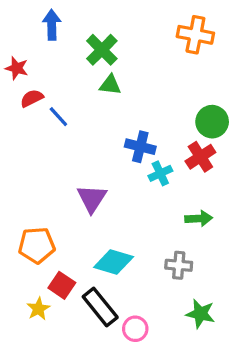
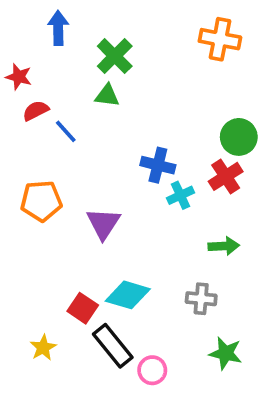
green triangle: (110, 85) -> (107, 96), moved
orange pentagon: (37, 245) -> (41, 201), moved
red square: (62, 285) -> (83, 308), moved

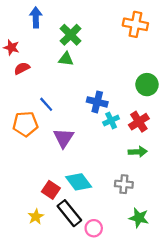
blue line: (66, 131) -> (46, 104), moved
red cross: (226, 176) -> (139, 122), moved
cyan diamond: (128, 295) -> (79, 182), turned 36
yellow star: (43, 348) -> (36, 217), moved

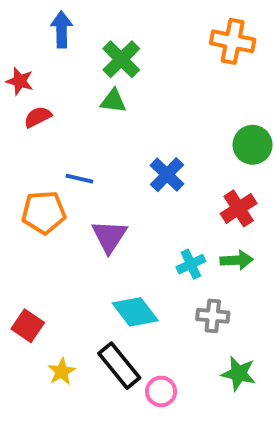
blue cross: (97, 102) -> (167, 175), turned 30
blue line: (46, 104) -> (79, 179), turned -35
cyan cross: (111, 120) -> (191, 264), moved
red square: (51, 190) -> (28, 326), moved

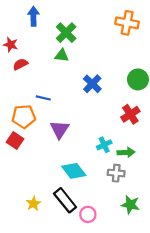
blue cross: (167, 175) -> (92, 84), moved
green arrow: (237, 260) -> (126, 152), moved
red square: (28, 326) -> (15, 140), moved

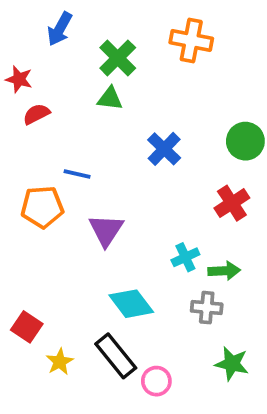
blue arrow: (33, 16) -> (60, 29), turned -150
orange cross: (127, 23) -> (191, 41), moved
red square: (15, 140) -> (27, 327), moved

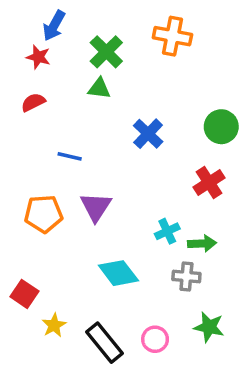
red star: (19, 79) -> (38, 57), moved
orange pentagon: (42, 207) -> (44, 214), moved
black rectangle: (116, 356) -> (105, 343), moved
pink circle: (156, 381) -> (155, 339), moved

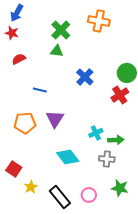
blue arrow: (54, 26) -> (17, 13), moved
red star: (38, 57) -> (12, 33), moved
red cross: (209, 182) -> (120, 95), moved

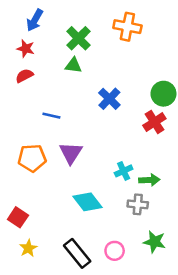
blue arrow: (17, 13) -> (35, 20), moved
red star: (12, 33) -> (26, 49), moved
yellow star: (31, 187) -> (28, 248), moved

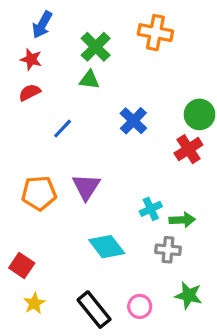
blue line: (51, 116) -> (63, 129), moved, turned -60

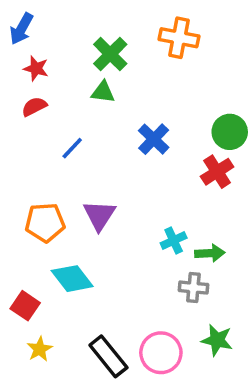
blue arrow: (42, 25) -> (21, 29), moved
cyan diamond: (107, 247) -> (72, 279), moved
pink circle: (140, 306) -> (161, 353), size x1.5

